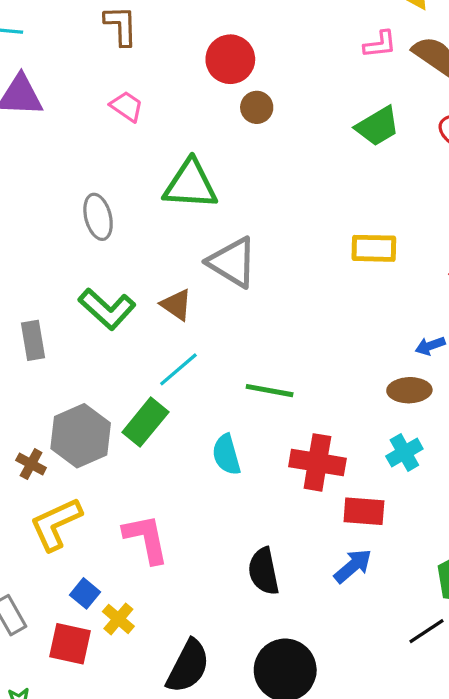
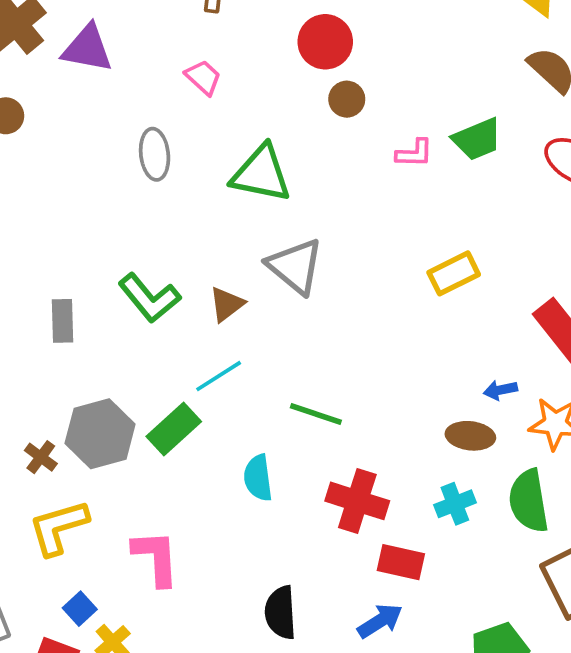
pink L-shape: (380, 44) -> (414, 153), moved
gray ellipse: (98, 217) -> (155, 154), moved
yellow rectangle: (374, 248) -> (454, 273), turned -36
brown triangle: (176, 305) -> (227, 304), turned 40

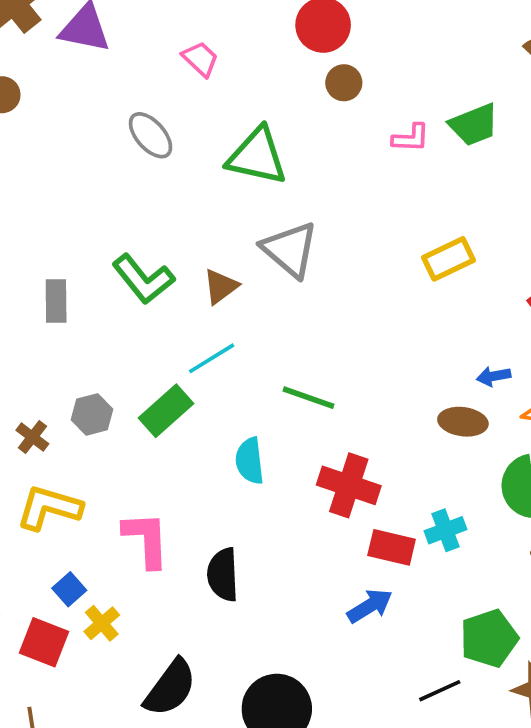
gray ellipse: (155, 154) -> (151, 135), turned -36
gray hexagon: (100, 434) -> (92, 414), size x0.6
cyan cross: (455, 504) -> (446, 530), moved
yellow L-shape: (58, 527) -> (49, 508), turned 32
black semicircle: (281, 613) -> (223, 575), moved

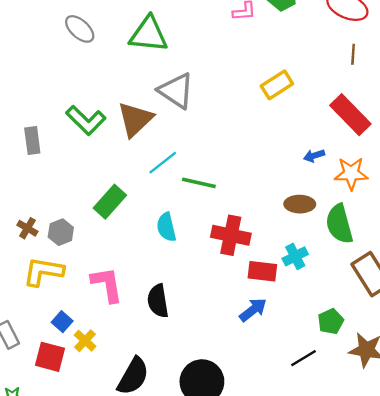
brown triangle: (221, 287) -> (135, 119), size x1.6
cyan line: (212, 358) -> (163, 163), moved
gray hexagon: (92, 414) -> (61, 232), moved
brown ellipse: (463, 422) -> (300, 204), moved
green pentagon: (489, 638) -> (331, 321), size x0.7

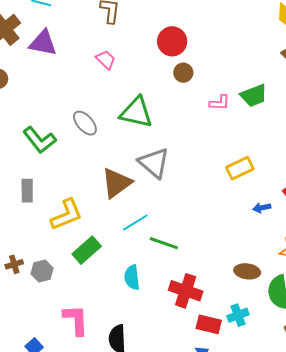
gray ellipse: (80, 29) -> (85, 123), moved
green L-shape: (86, 120) -> (40, 140), moved
blue arrow: (314, 156) -> (262, 208), moved
brown cross: (27, 228) -> (14, 264), turned 36
yellow L-shape: (43, 271) -> (67, 215), moved, turned 141

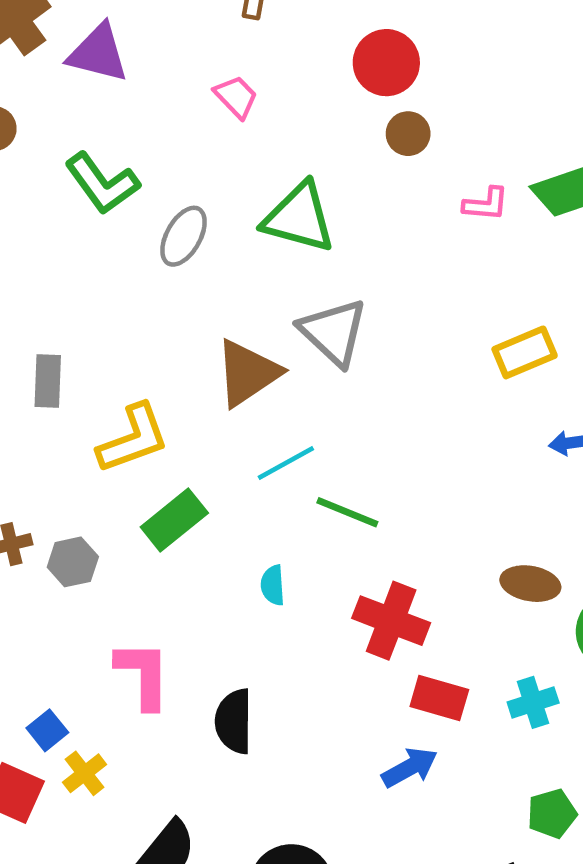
gray ellipse: (85, 123) -> (184, 236), turned 68
green L-shape: (40, 140) -> (102, 183), moved
cyan semicircle: (132, 277) -> (273, 585), size x0.7
cyan cross: (238, 315) -> (533, 702), moved

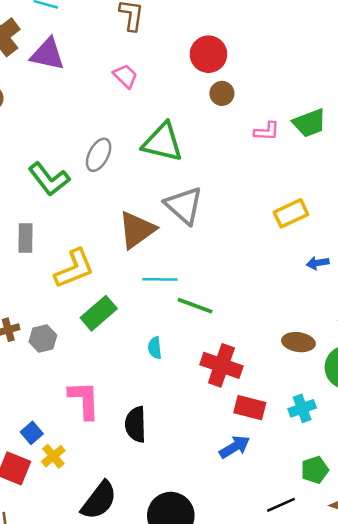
green L-shape: (102, 183) -> (49, 179), moved
cyan line: (286, 463) -> (160, 279), turned 32

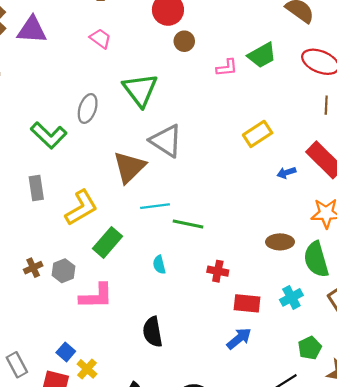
green triangle: (163, 142) -> (140, 90), turned 48
red cross: (221, 365) -> (218, 271), size x0.6
pink L-shape: (84, 400) -> (96, 296), moved, turned 99

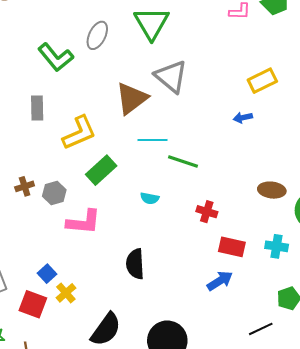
blue arrow: (286, 173) -> (243, 118), moved
cyan semicircle: (159, 265) -> (150, 198), turned -72
cyan cross: (291, 297) -> (277, 246), turned 30

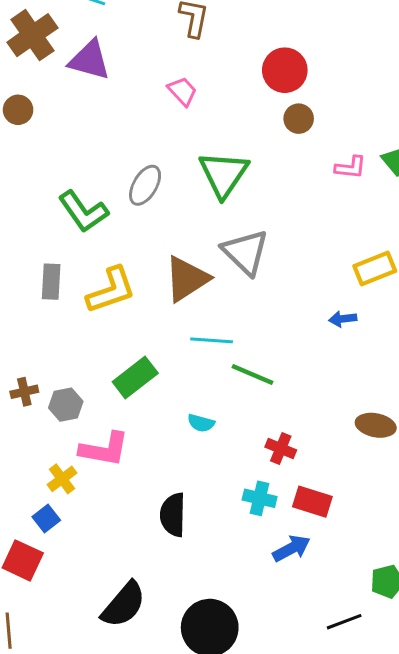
yellow L-shape: (79, 133) -> (111, 290), moved
cyan cross: (277, 246) -> (260, 498), moved
yellow cross: (66, 293) -> (62, 479), moved

